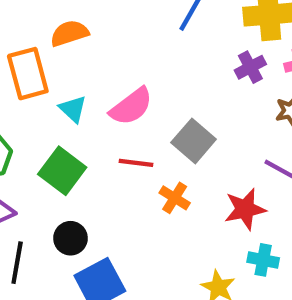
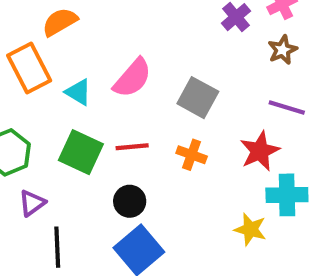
red line: (136, 163) -> (132, 147), moved
black circle: (71, 238) -> (130, 201), moved
cyan cross: (263, 260) -> (287, 195), size x1.4

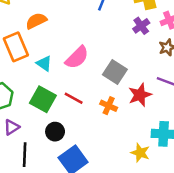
red line: (132, 147) -> (74, 98), turned 30
red star: (260, 151) -> (140, 95), moved
black circle: (130, 201) -> (55, 132), moved

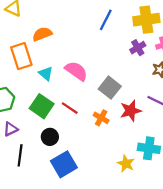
pink semicircle: (77, 57) -> (76, 71), turned -105

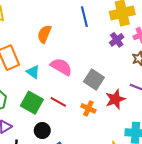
blue line: (106, 20) -> (84, 17), turned -36
orange semicircle: (42, 34) -> (44, 34), moved, turned -42

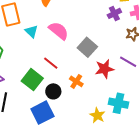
green square: (32, 103) -> (32, 80), moved
orange cross: (88, 108) -> (76, 81), moved
black circle: (42, 131) -> (53, 91), moved

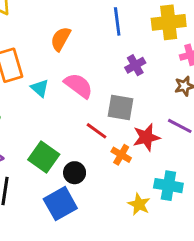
purple cross: (114, 13) -> (135, 65), moved
gray square: (87, 47) -> (120, 108), turned -30
red line: (51, 63) -> (96, 131), moved
orange cross: (76, 81) -> (121, 155), moved

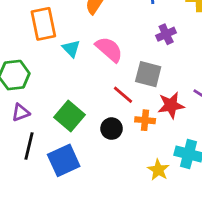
orange cross: (121, 155) -> (145, 120), turned -30
black circle: (75, 173) -> (112, 129), moved
blue square: (60, 204) -> (64, 160), moved

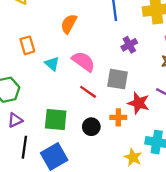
orange rectangle: (43, 24) -> (27, 45), size x0.7
red line: (123, 95) -> (88, 92), moved
red star: (171, 105) -> (139, 103), turned 30
green square: (69, 116) -> (56, 119), turned -30

